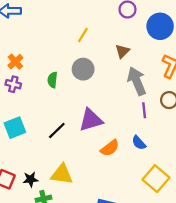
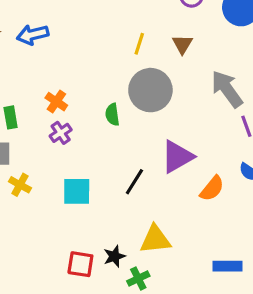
brown triangle: (122, 51) -> (182, 44), moved
gray circle: (83, 69) -> (150, 90), size x1.4
purple cross: (13, 84) -> (61, 133), turned -35
cyan square: (15, 128) -> (77, 191), turned 35

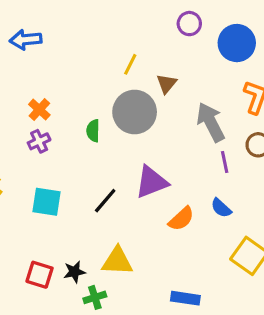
brown triangle: (182, 44) -> (167, 84), moved

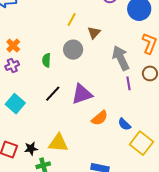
gray circle: (135, 112) -> (73, 50), size x0.7
black line: (105, 201) -> (53, 94), moved
cyan square: (46, 202) -> (15, 104), turned 30
blue semicircle: (221, 208) -> (124, 124), moved

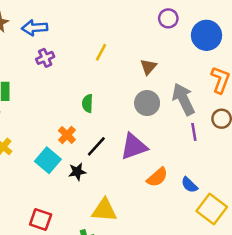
yellow line: (72, 19) -> (101, 52), moved
orange cross: (13, 46) -> (67, 135), moved
gray circle: (73, 50) -> (147, 103), moved
purple cross: (12, 66) -> (45, 58), moved
black star: (31, 149) -> (77, 172), moved

